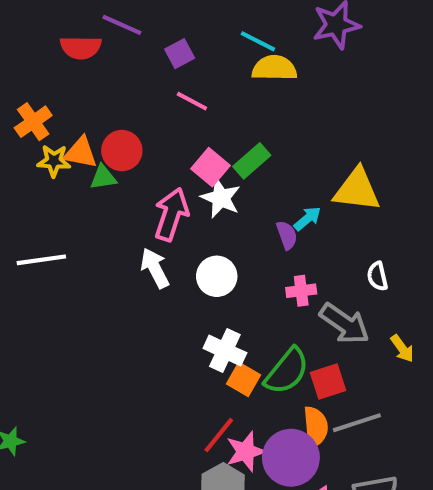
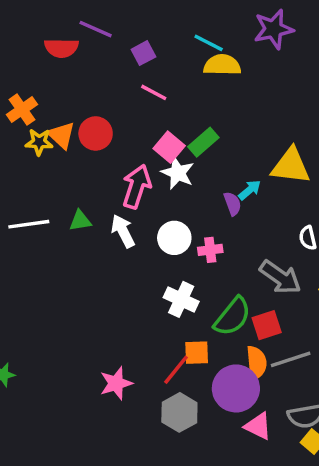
orange triangle: (81, 153) -> (61, 135), turned 32
green triangle: (103, 177) -> (80, 221), moved
pink cross: (301, 291) -> (210, 250), moved
orange square: (243, 379) -> (197, 353), moved, turned -32
pink star: (246, 452) -> (116, 383), moved

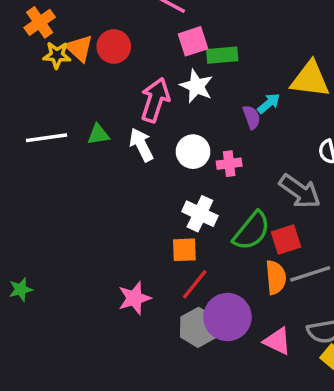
green rectangle: (203, 142) -> (222, 55), turned 36
pink square: (169, 147) -> (193, 41), moved, turned 32
orange square: (197, 353) -> (184, 250), moved
purple circle: (236, 388) -> (227, 317), moved

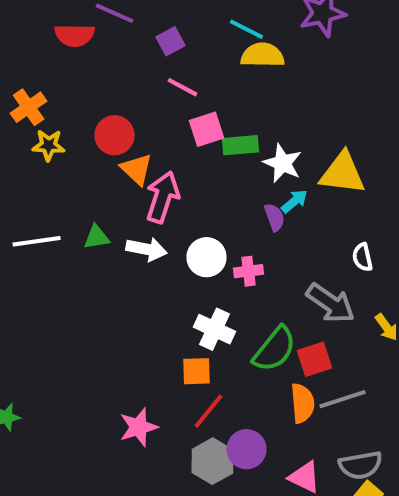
orange triangle: (79, 48) -> (137, 169), moved
white star: (196, 86) -> (282, 163), moved
white arrow: (141, 145) -> (147, 249), turned 128
purple circle: (227, 317) -> (246, 449), size x0.7

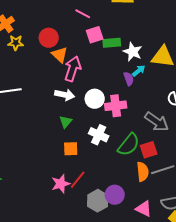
green triangle: (97, 237) -> (66, 122), moved, turned -40
pink cross: (248, 271) -> (116, 106), size x1.5
orange square: (197, 371) -> (71, 149), moved
red line: (208, 411) -> (78, 180), moved

